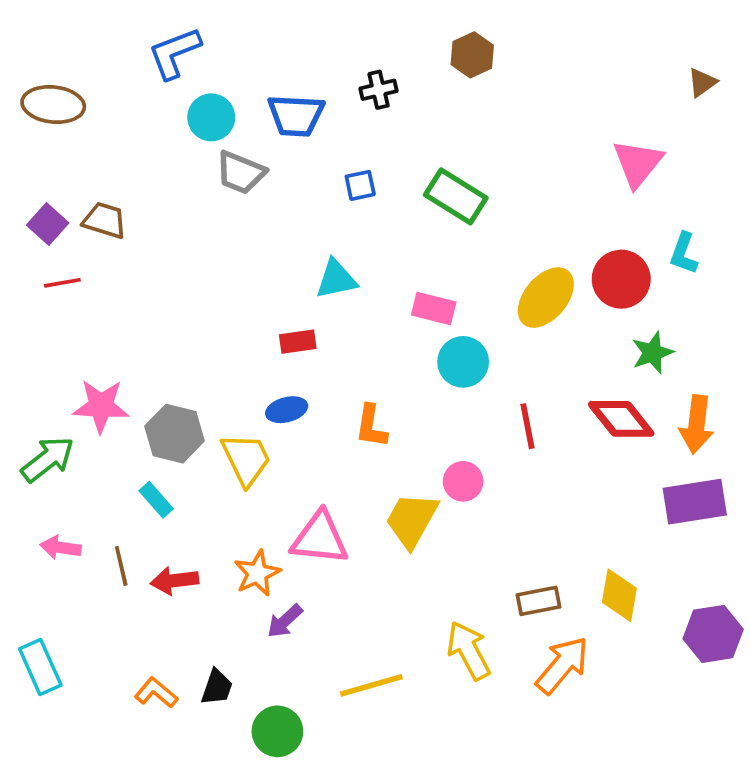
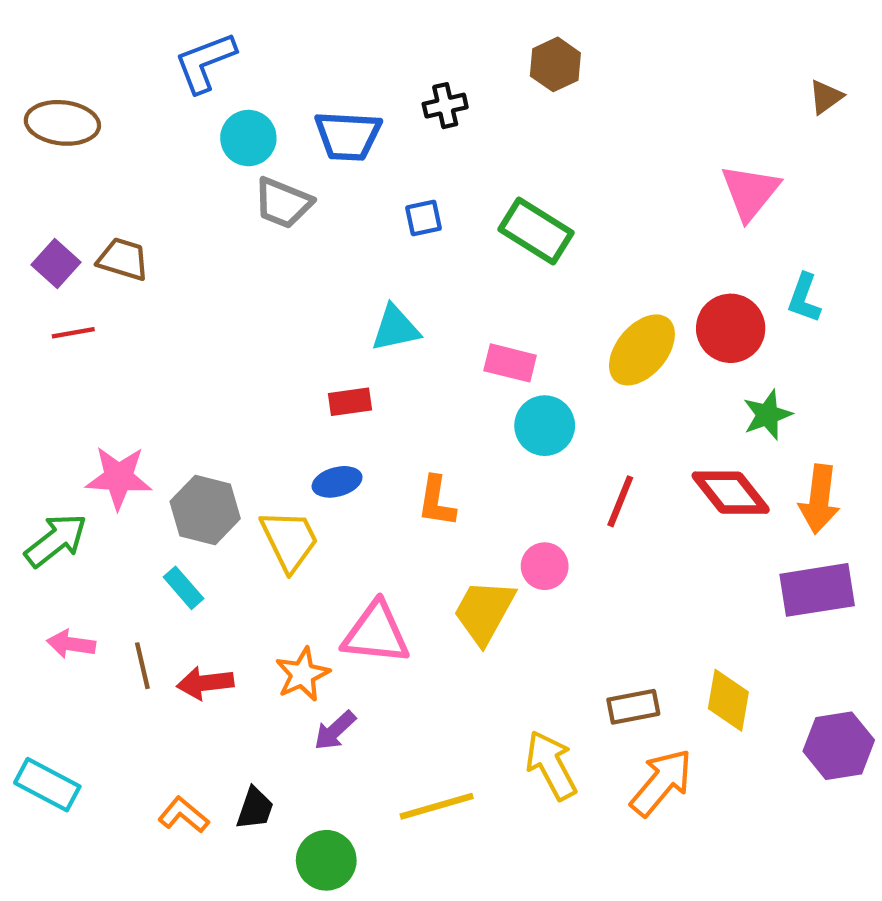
red line: (527, 426) -> (620, 501), turned 33
cyan rectangle: (40, 667) -> (47, 785), turned -38

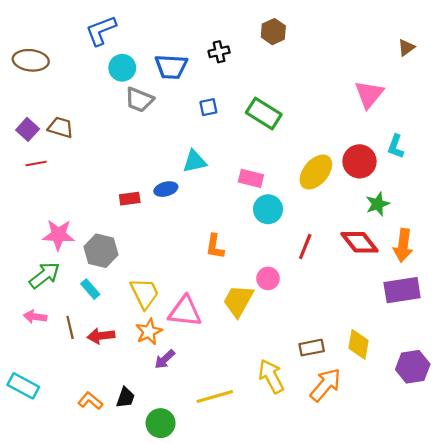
red rectangle: (350, 402) -> (130, 199), moved
blue ellipse: (337, 482) -> (166, 189), moved
green arrow: (56, 540) -> (45, 275), moved
yellow trapezoid: (289, 540) -> (145, 293), moved

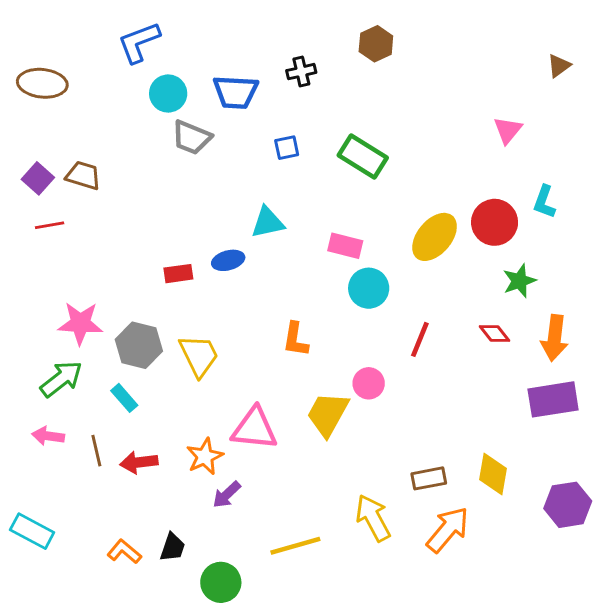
pink triangle: (369, 94) -> (508, 130), size x0.7
red diamond: (360, 242) -> (495, 334), size x0.6
yellow trapezoid: (145, 293) -> (199, 355), moved

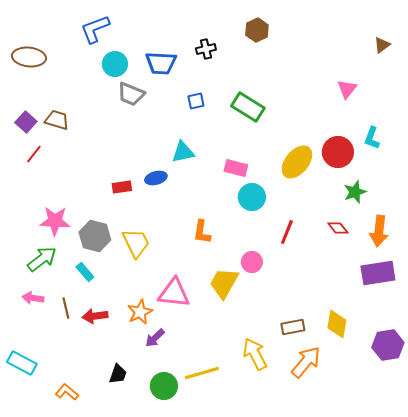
red line: (50, 225) -> (34, 154), turned -42
orange L-shape: (124, 552) -> (67, 392), moved
green circle: (221, 582) -> (164, 386), moved

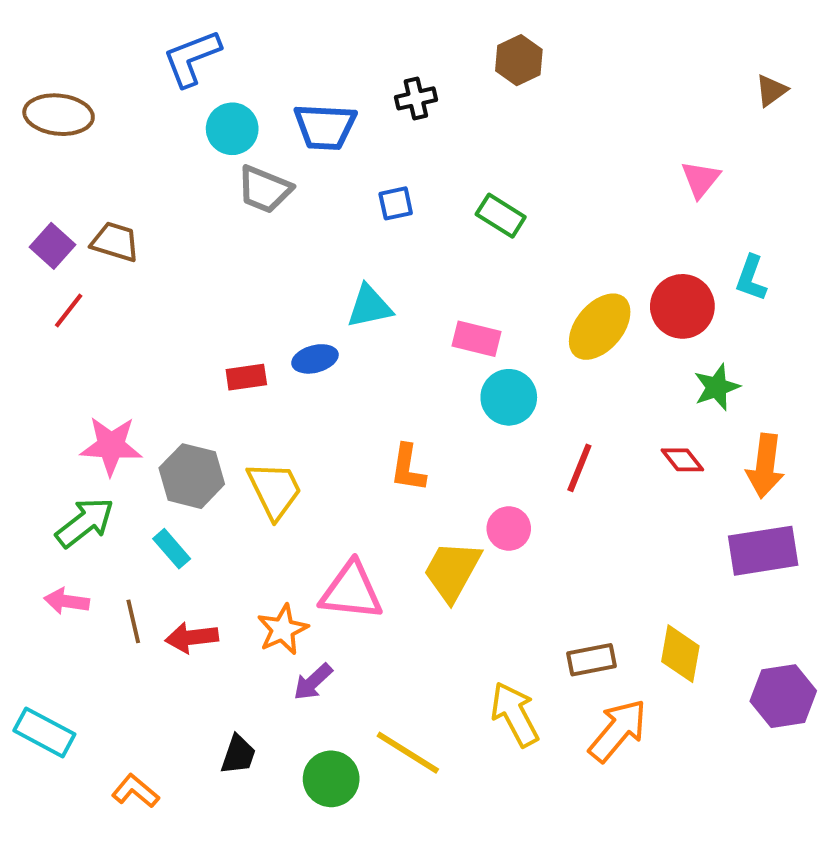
green rectangle: (248, 107) -> (501, 216), size x0.7
yellow line: (202, 373) -> (408, 753), turned 48

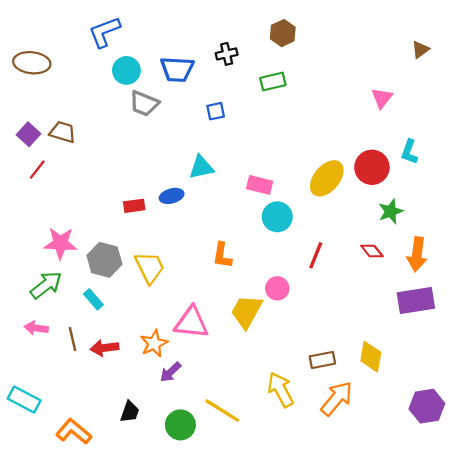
green rectangle: (501, 216) -> (273, 81), moved, turned -45
purple hexagon: (783, 696) -> (427, 406), moved
orange L-shape: (135, 791) -> (74, 431), size x1.4

